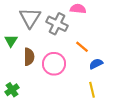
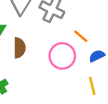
pink circle: (54, 64) -> (62, 56), moved

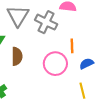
orange line: (81, 36) -> (72, 46), turned 48

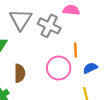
brown semicircle: (17, 56) -> (20, 73), moved

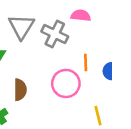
blue semicircle: (90, 68) -> (108, 71), moved, turned -64

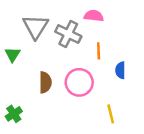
orange line: (86, 62) -> (99, 51), moved
brown semicircle: (20, 90) -> (45, 82), moved

